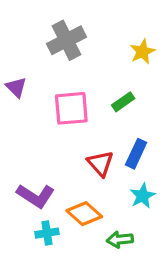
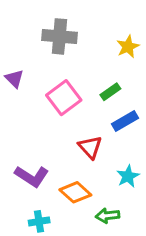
gray cross: (66, 40) -> (59, 36), turned 32
pink square: (71, 108) -> (64, 98), turned -32
blue rectangle: (136, 154) -> (125, 121), moved, turned 35
cyan cross: (47, 233) -> (39, 221), moved

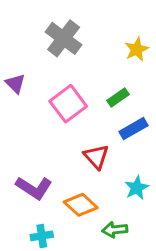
gray cross: (59, 36) -> (64, 38), turned 32

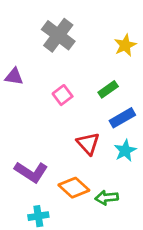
purple triangle: (15, 84) -> (14, 77), turned -36
pink square: (68, 104) -> (63, 95), size x0.6
cyan star: (137, 188) -> (125, 151), moved
green arrow: (115, 230) -> (107, 198), moved

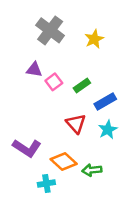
yellow star: (125, 45) -> (94, 39), moved
purple triangle: (14, 77) -> (34, 70), moved
green rectangle: (108, 89) -> (82, 86), moved
cyan cross: (38, 216) -> (46, 184), moved

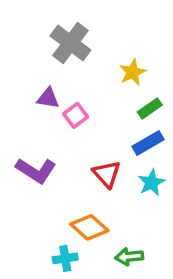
yellow star: (94, 39) -> (132, 72), moved
green rectangle: (82, 86) -> (150, 108), moved
purple L-shape: (27, 148) -> (36, 171), moved
green arrow: (92, 170) -> (129, 257), moved

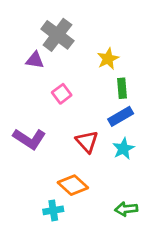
purple triangle: (48, 98) -> (35, 60), moved
green rectangle: (150, 108) -> (122, 88), turned -60
green arrow: (129, 257) -> (126, 209), moved

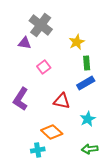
purple L-shape: (29, 139) -> (21, 99), turned 90
red triangle: (87, 142) -> (62, 101), turned -36
cyan star: (123, 149) -> (88, 119), moved

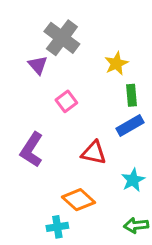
purple triangle: (25, 43) -> (38, 65), turned 40

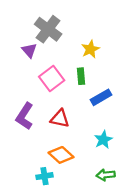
green rectangle: (132, 95) -> (81, 76), moved
pink square: (66, 101) -> (52, 79), size x1.5
red triangle: (94, 153) -> (60, 119), moved

